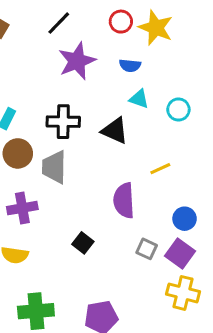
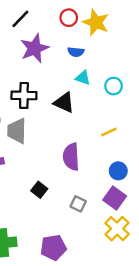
yellow line: (160, 169) -> (109, 132), moved
gray square: (147, 249) -> (78, 204), moved
yellow cross: (183, 293) -> (117, 229), turned 30

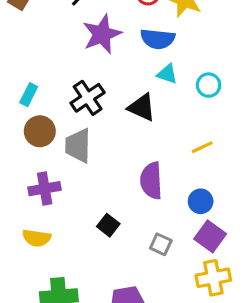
blue semicircle: (76, 52) -> (158, 39), size x1.5
black cross: (24, 95) -> (88, 98), turned -35
blue circle: (118, 171) -> (201, 201), moved
yellow cross: (117, 229) -> (213, 278), turned 35

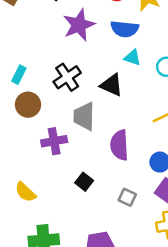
gray trapezoid: (78, 146) -> (84, 116), moved
purple cross: (45, 189) -> (54, 141), moved
yellow semicircle: (37, 238) -> (25, 192), turned 35

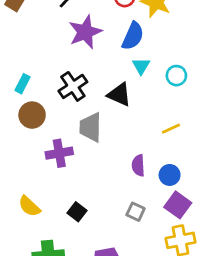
blue semicircle: (125, 29) -> (133, 36), turned -72
cyan triangle: (132, 58) -> (141, 66), turned 42
purple semicircle: (119, 145) -> (138, 165), moved, size x0.7
black square: (84, 182) -> (77, 212), moved

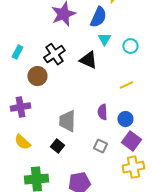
brown circle: (32, 115) -> (37, 76), moved
gray trapezoid: (91, 127) -> (67, 121), moved
purple cross: (59, 153) -> (20, 107), moved

